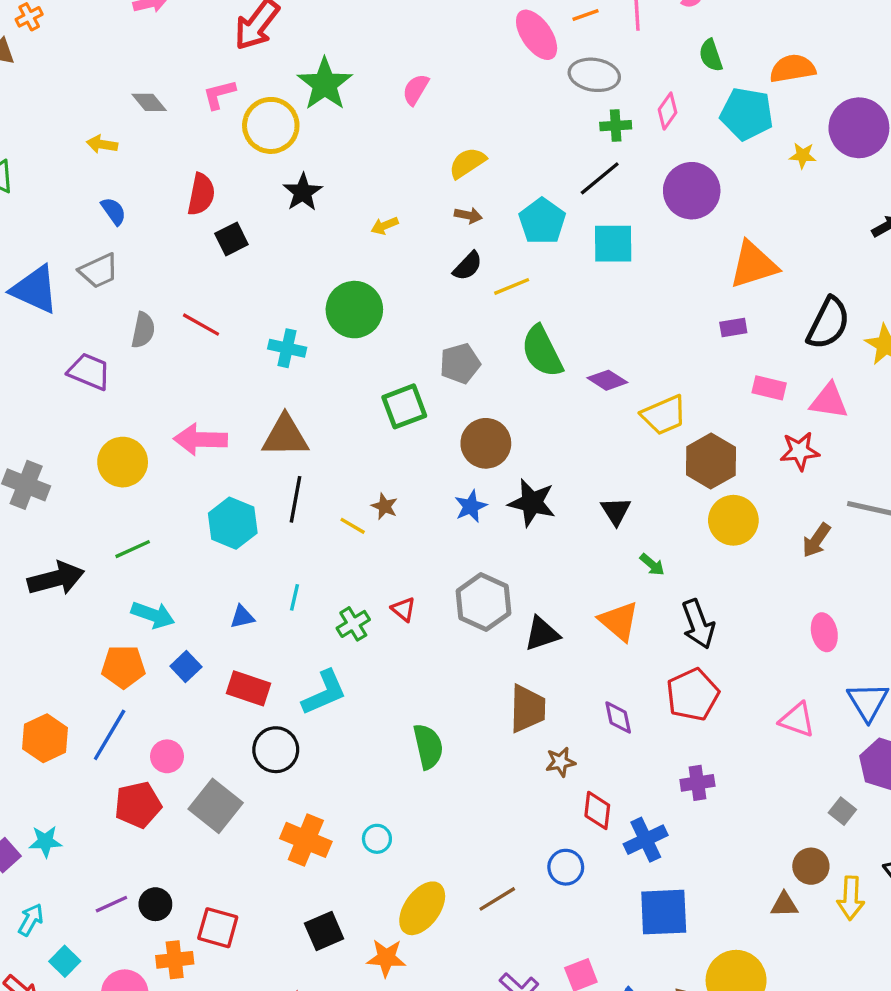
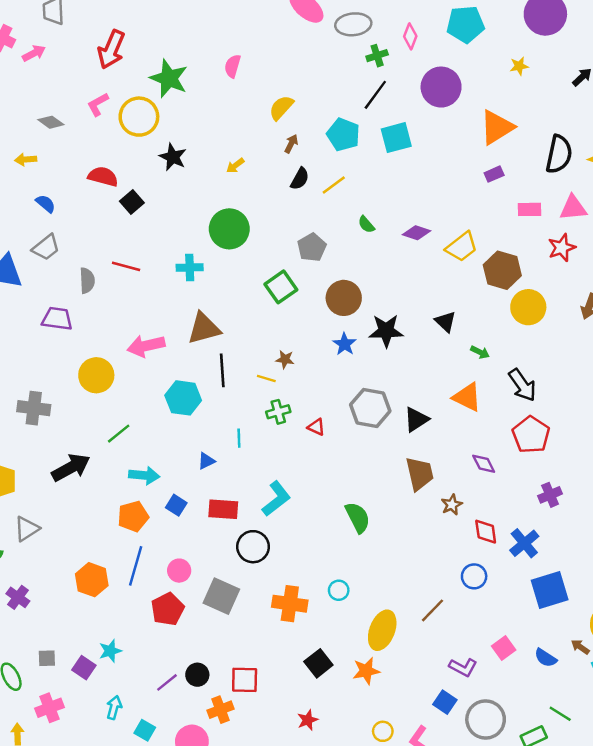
yellow star: (803, 155) -> (519, 66), moved
red semicircle: (201, 194) -> (103, 177), turned -72
brown arrow: (468, 215) -> (291, 144), turned -60
green semicircle: (542, 351) -> (366, 224), size x0.5
green cross: (353, 624) -> (278, 412), moved, turned 30

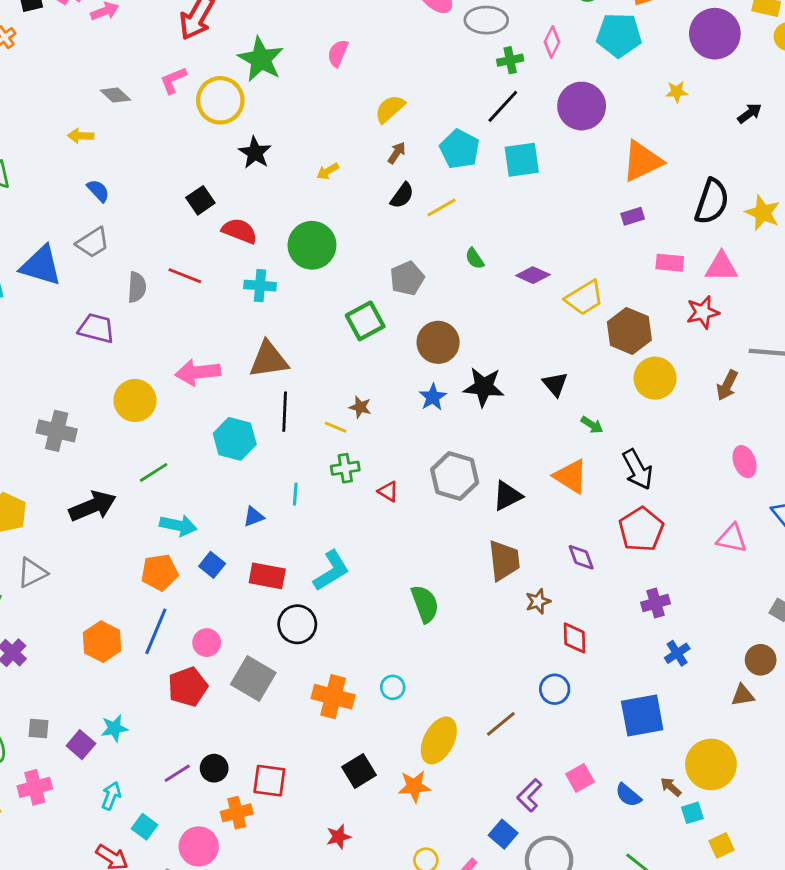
red semicircle: (103, 177) -> (240, 231), moved
blue cross: (524, 543) -> (677, 653), moved, size x0.7
purple L-shape: (463, 667) -> (529, 795), turned 100

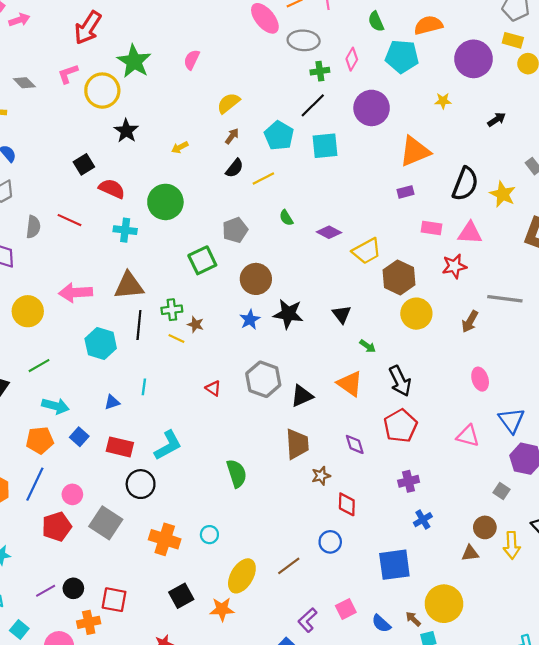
green cross: (345, 468) -> (172, 310), moved

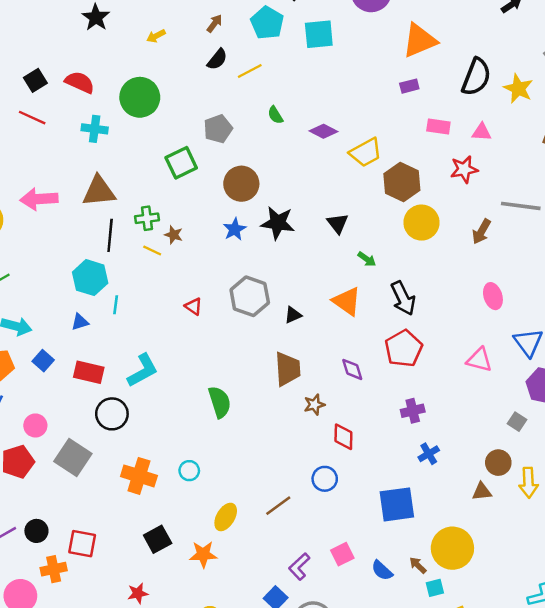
black square: (84, 164) -> (35, 80), moved
pink triangle: (470, 233) -> (482, 132), size x0.7
cyan hexagon: (101, 344) -> (90, 278), moved
black triangle: (302, 396) -> (293, 315), size x0.7
yellow ellipse: (242, 576) -> (226, 517), size x0.7

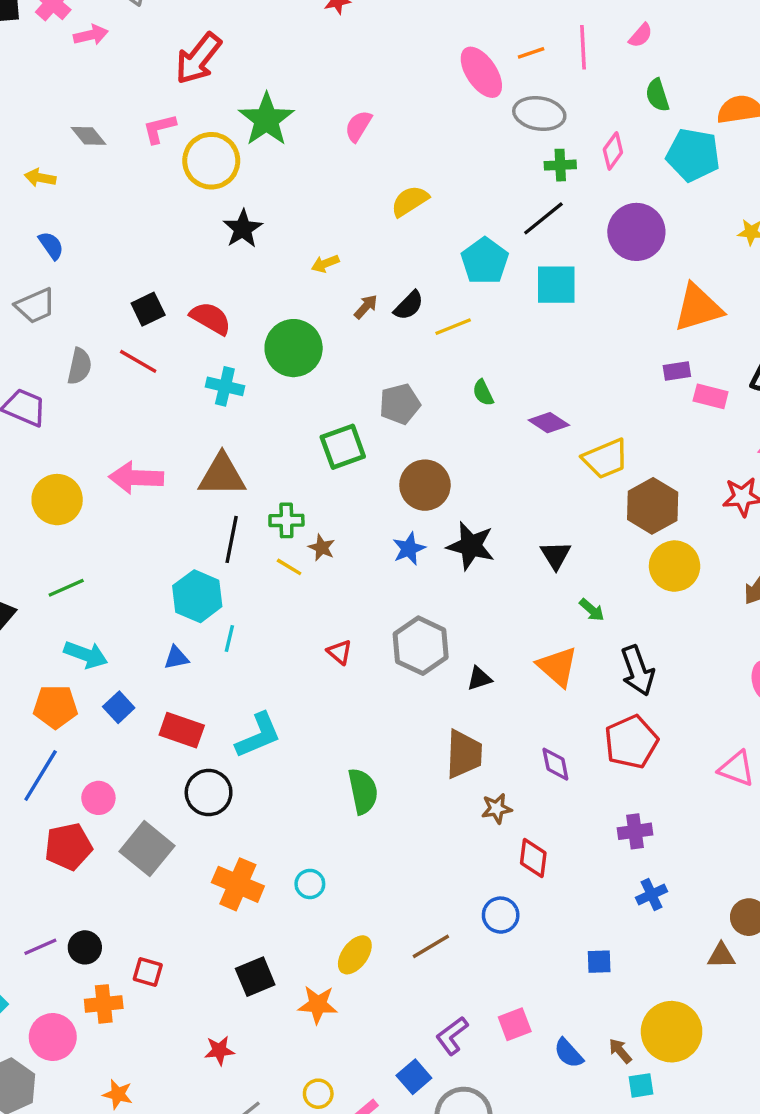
brown arrow: (214, 23) -> (366, 307), moved
pink rectangle: (438, 127) -> (711, 396), moved
blue square: (397, 504) -> (599, 962), size x0.5
red square: (82, 544) -> (148, 972), size x0.7

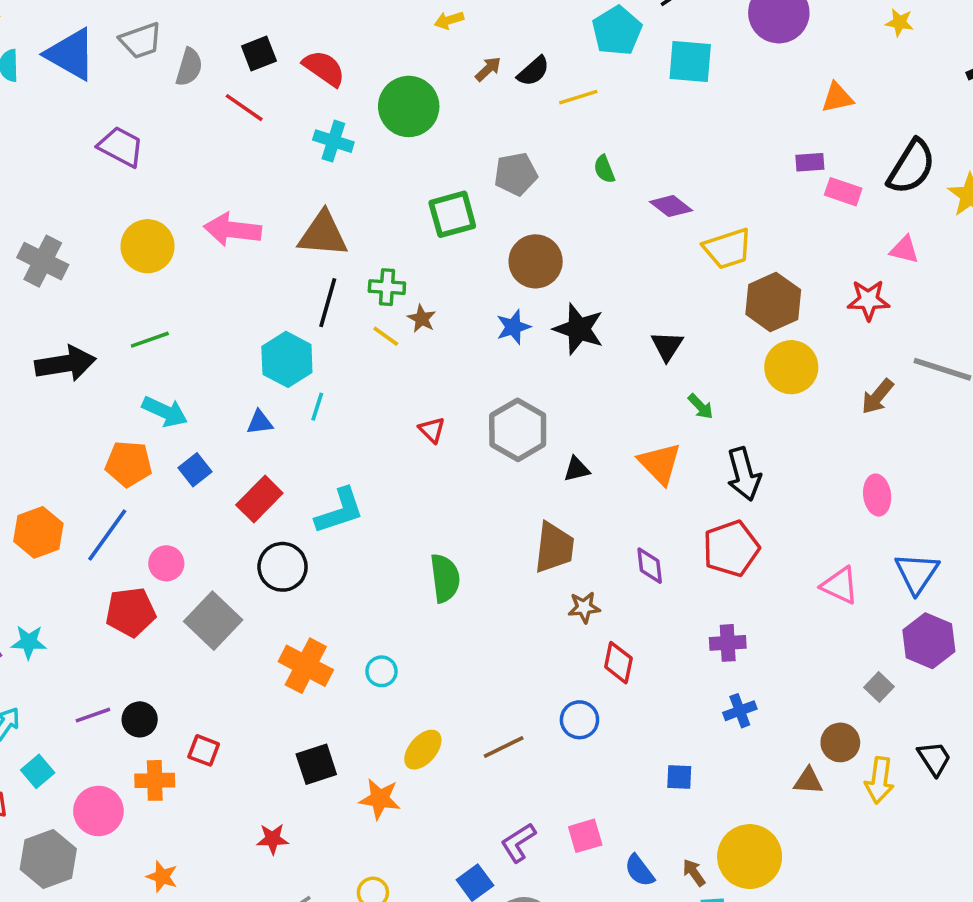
orange triangle: (698, 308) -> (837, 98), size x0.6
gray semicircle: (80, 366) -> (189, 67), moved
red rectangle: (182, 730) -> (259, 499), turned -69

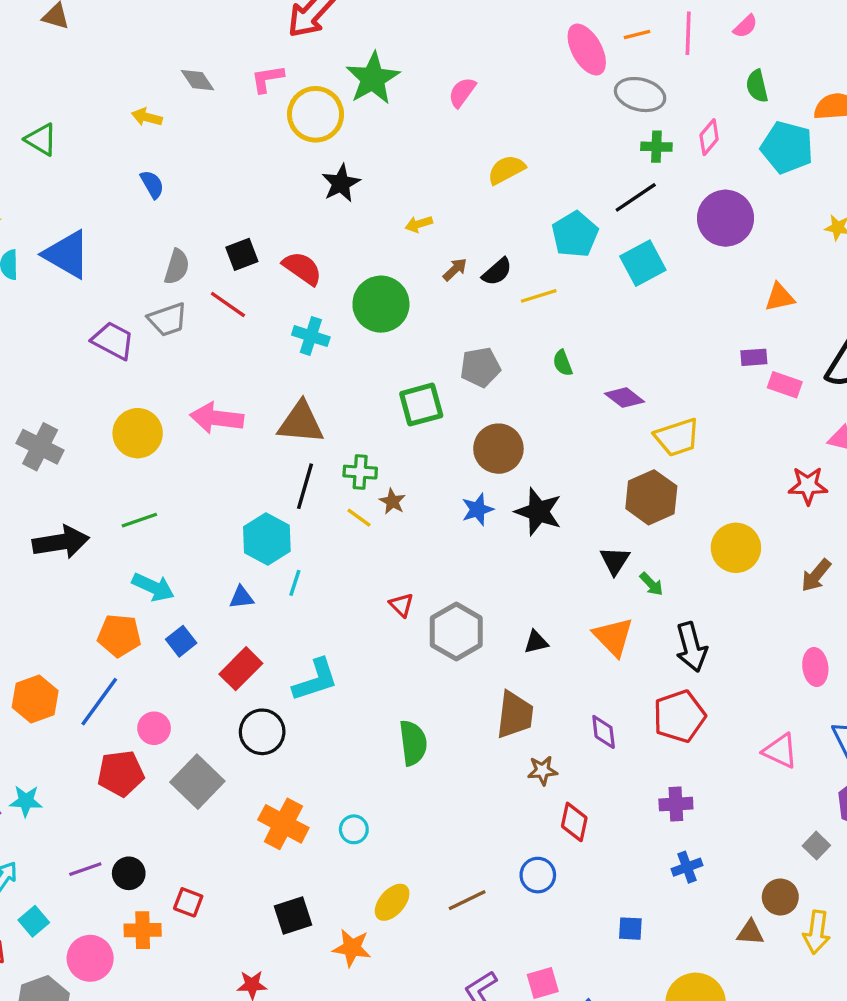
gray trapezoid: (141, 41) -> (168, 320), moved
cyan square: (690, 61) -> (643, 263), turned -33
brown hexagon: (773, 302) -> (651, 497), moved
black triangle: (667, 346) -> (615, 561), moved
gray hexagon: (518, 430) -> (456, 632), moved

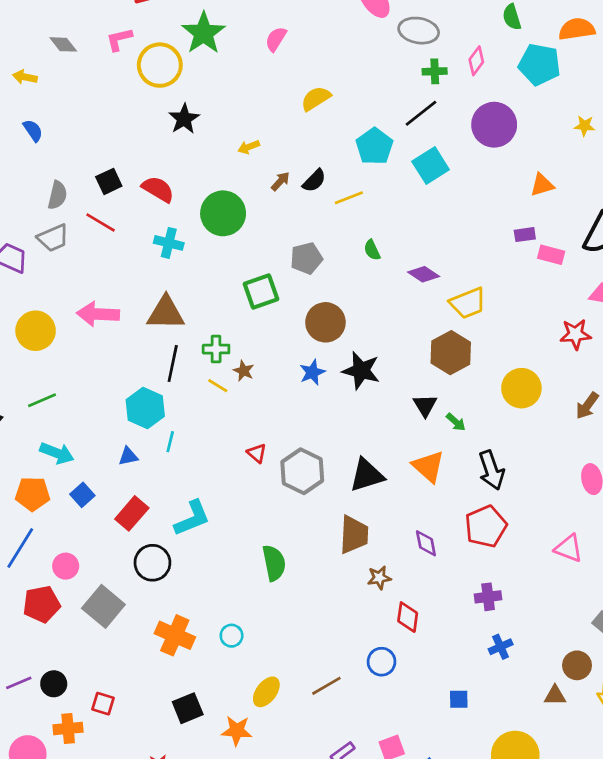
black triangle: (536, 642) -> (367, 475), size x1.8

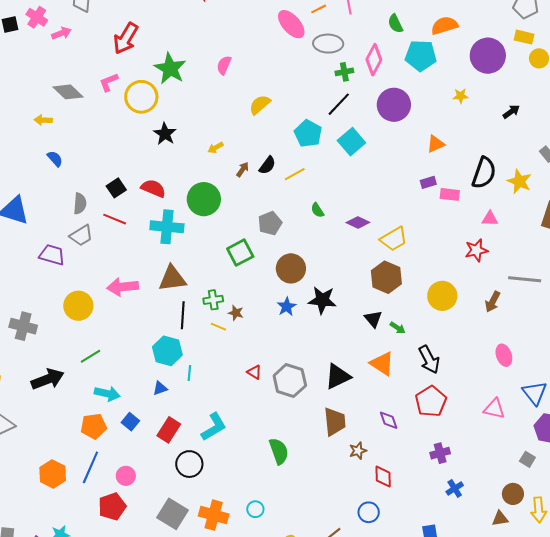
gray diamond: (63, 44) -> (68, 92), size x1.4
pink diamond: (476, 61) -> (374, 60), size x1.4
cyan cross: (169, 243) -> (167, 227), size x1.5
gray square: (103, 606) -> (173, 514), moved

